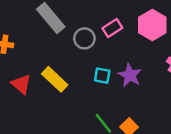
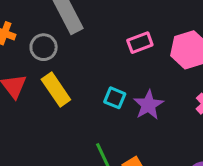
gray circle: (84, 38) -> (44, 47), moved

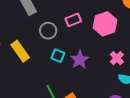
gray circle: (44, 47) -> (48, 31), moved

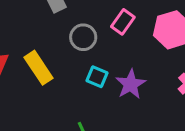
pink rectangle: (73, 20) -> (123, 22), turned -35

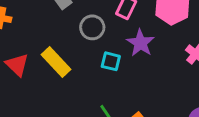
purple star: (131, 84) -> (140, 43), moved

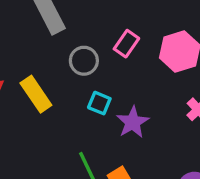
purple star: (140, 43) -> (133, 122), moved

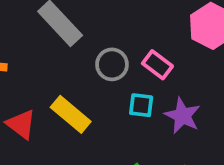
pink rectangle: (126, 44) -> (157, 65), moved, turned -72

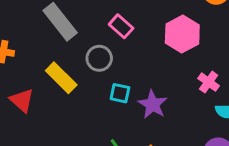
pink rectangle: (157, 65) -> (121, 26), moved
yellow rectangle: (71, 114) -> (61, 78), moved

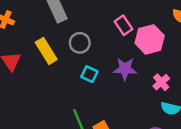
pink rectangle: (121, 26) -> (123, 25), moved
purple star: (153, 104) -> (125, 69), moved, turned 30

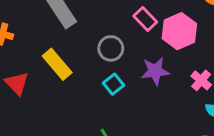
gray circle: (80, 43) -> (111, 48), moved
cyan square: (89, 74) -> (113, 84), turned 35

